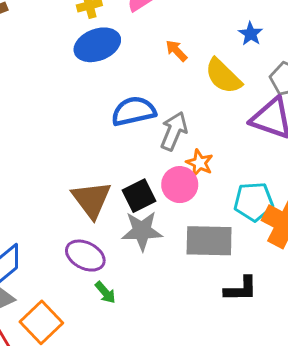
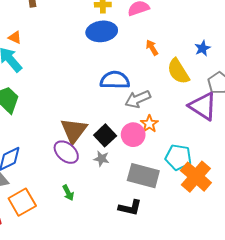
gray arrow: (174, 131) -> (138, 99), turned -150
black square: (139, 196) -> (105, 135), turned -30
gray star: (142, 231) -> (101, 159), size x0.6
purple ellipse: (85, 256) -> (66, 152), moved
black L-shape: (241, 289) -> (130, 208), moved

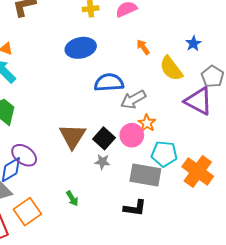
blue ellipse: (102, 31) -> (81, 48), moved
purple ellipse: (66, 152) -> (24, 155), moved
cyan pentagon: (178, 157) -> (164, 154), moved

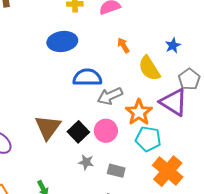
orange star: (147, 123) -> (139, 112), moved, size x1.5
cyan pentagon: (164, 154) -> (148, 139), moved
gray star: (102, 162) -> (86, 162), moved
gray rectangle: (145, 175) -> (116, 171), size x0.6

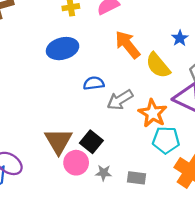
orange arrow: (123, 45) -> (128, 45), size x1.8
blue semicircle: (87, 77) -> (94, 83), size x0.7
pink circle: (106, 131) -> (76, 163), moved

